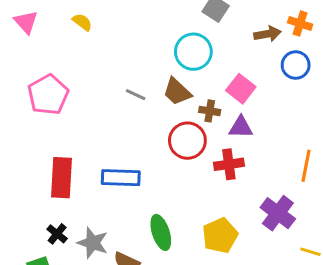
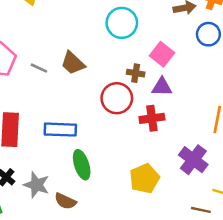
brown trapezoid: (177, 92) -> (73, 63), moved
gray line: (136, 95) -> (39, 68), moved
green ellipse: (161, 232) -> (82, 165), moved

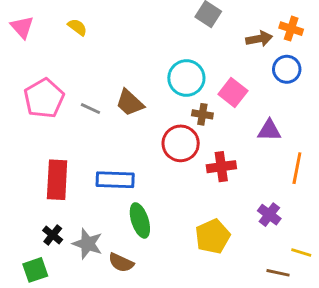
cyan circle: (122, 23) -> (186, 78), moved
purple triangle: (162, 87) -> (269, 130), moved
purple cross: (193, 160) -> (269, 215), size x0.7

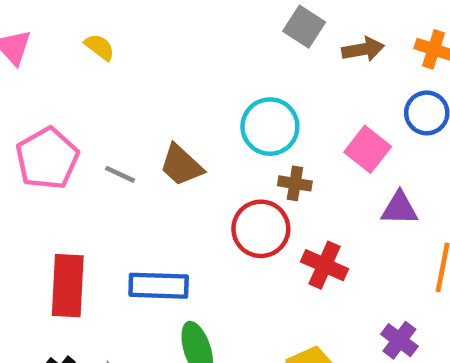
brown arrow: (259, 39) -> (363, 49), moved
pink square: (233, 93) -> (368, 149), moved
red cross: (221, 167) -> (324, 265), turned 32

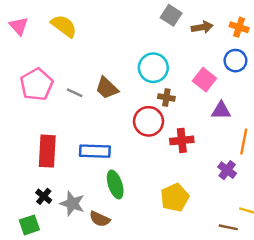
yellow semicircle: (100, 47) -> (64, 26), size x1.6
red cross: (324, 265) -> (182, 140), turned -30
purple cross: (399, 340) -> (227, 170), moved

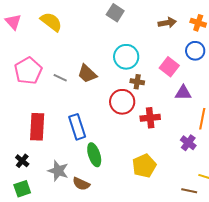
gray square: (171, 15) -> (115, 13), moved
blue rectangle: (95, 151) -> (77, 127), turned 70
black cross: (44, 196) -> (22, 161), moved

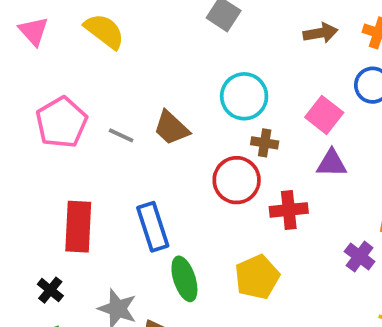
purple triangle: (183, 93) -> (332, 163), moved
yellow pentagon: (144, 166) -> (257, 277), moved

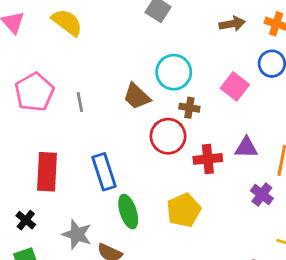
brown trapezoid: (171, 128) -> (137, 96), moved
gray line: (121, 135) -> (80, 102), turned 54
purple triangle: (332, 163) -> (246, 148), moved

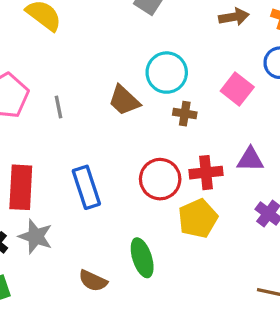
red circle: (168, 136) -> (160, 179), moved
yellow pentagon: (184, 210) -> (198, 218), moved
green ellipse: (128, 212) -> (142, 258), moved
gray star: (77, 234) -> (36, 236), moved

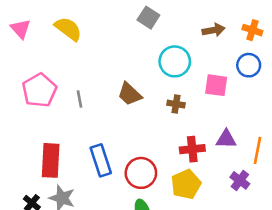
cyan circle: (167, 73) -> (175, 61), moved
pink square: (237, 89) -> (216, 85), turned -30
red circle: (160, 179) -> (141, 173), moved

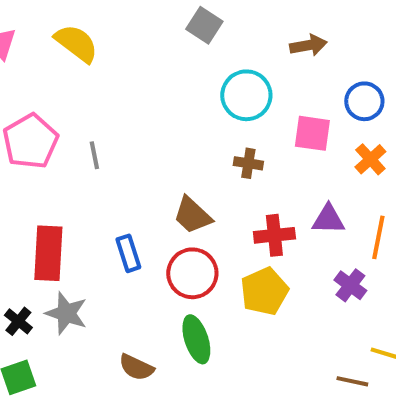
orange cross: (252, 30) -> (370, 159), moved, turned 30
brown trapezoid: (130, 94) -> (192, 215), moved
blue rectangle: (101, 160) -> (128, 253), size x0.7

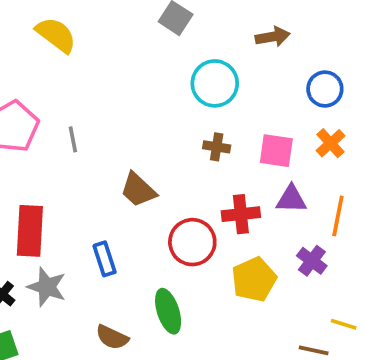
pink square: (312, 133) -> (276, 151), moved
brown trapezoid: (192, 215) -> (138, 190), moved
blue rectangle: (128, 253) -> (105, 259), moved
red circle: (192, 273) -> (192, 242), moved
yellow pentagon: (264, 291) -> (254, 279), moved

